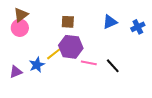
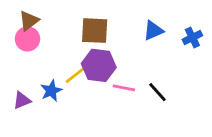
brown square: (68, 22) -> (95, 31), size x1.5

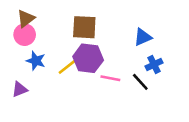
blue triangle: (153, 31) -> (143, 37), moved
blue cross: (192, 38) -> (154, 65), moved
blue star: (51, 91) -> (36, 61), moved, turned -30

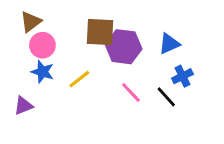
pink circle: (25, 35) -> (42, 45), moved
purple hexagon: (88, 58) -> (124, 47), moved
pink line: (110, 78) -> (131, 92), turned 36

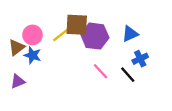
brown triangle: (31, 22) -> (17, 47), moved
yellow line: (79, 79) -> (61, 35), moved

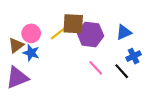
purple triangle: (18, 81) -> (17, 78), size x1.6

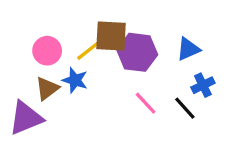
brown triangle: (16, 45) -> (47, 88), moved
blue star: (31, 53) -> (75, 80), moved

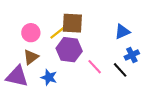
purple hexagon: (137, 52) -> (69, 50), moved
blue star: (75, 80) -> (49, 77), moved
purple triangle: (26, 118) -> (17, 76), turned 35

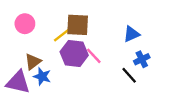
pink circle: (31, 33) -> (25, 24), moved
pink line: (95, 67) -> (94, 56), moved
blue star: (49, 77) -> (42, 76), moved

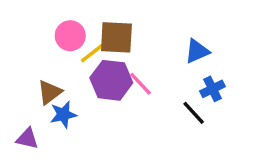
pink circle: (25, 24) -> (70, 36), moved
blue star: (42, 76) -> (63, 115), turned -30
purple triangle: (18, 82) -> (27, 139), moved, size x0.6

